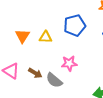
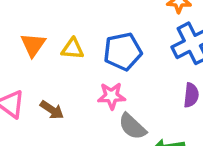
blue pentagon: (75, 25) -> (123, 52), moved
gray semicircle: (54, 80) -> (132, 126), moved

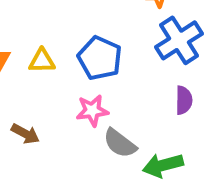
blue pentagon: (123, 52) -> (100, 58), turned -30

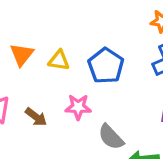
pink star: (92, 111) -> (78, 107), moved

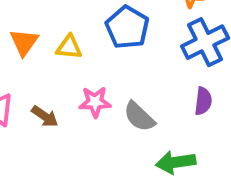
blue pentagon: (106, 66) -> (127, 27), moved
gray semicircle: (111, 137) -> (139, 117), moved

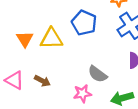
yellow triangle: (69, 47) -> (51, 39), size x1.5
pink star: (95, 102) -> (82, 94), moved

